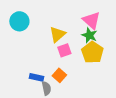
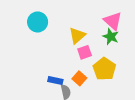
yellow pentagon: (92, 52) -> (104, 69), moved

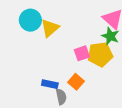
yellow triangle: (77, 36) -> (50, 28), moved
yellow pentagon: (104, 69) -> (100, 54), moved, turned 30

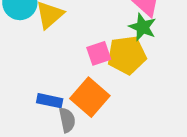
orange square: (76, 82) -> (90, 97), size x1.5

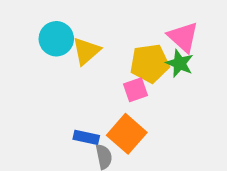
yellow pentagon: (127, 55) -> (150, 63), moved

